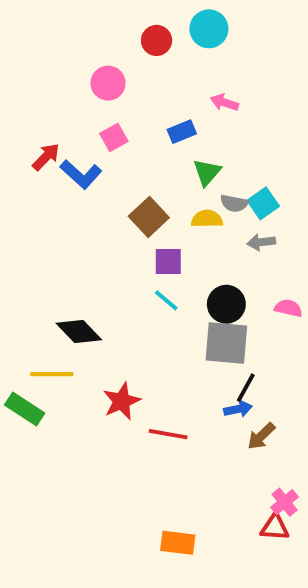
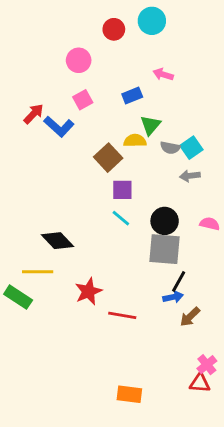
yellow semicircle: (207, 219) -> (135, 141), moved

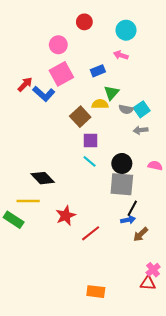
cyan circle: (152, 21) -> (126, 30), moved
pink square: (83, 100) -> (61, 74), size x1.6
red line: (122, 315) -> (91, 233), turned -48

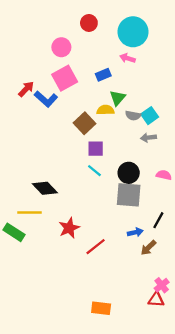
cyan circle: (126, 30) -> (133, 32), size x1.4
black line: (132, 208) -> (158, 220), moved

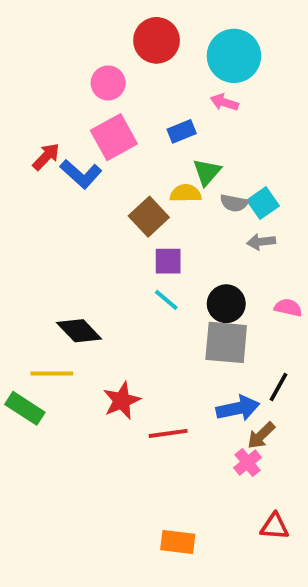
red circle: (89, 23) -> (157, 40), size x1.5
blue arrow: (135, 232) -> (238, 408), size x1.5
red line: (96, 247) -> (168, 433), turned 30
pink cross: (162, 285) -> (248, 463), moved

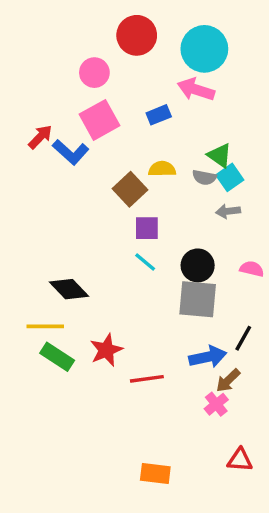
pink arrow: (224, 102) -> (196, 89), size x1.5
green triangle: (207, 172) -> (220, 155), moved, turned -36
green rectangle: (25, 408) -> (57, 357), moved

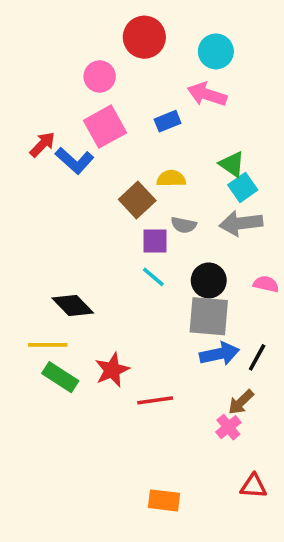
cyan circle: (204, 49) -> (216, 51), size x0.7
gray semicircle: (204, 177) -> (184, 225), moved
gray arrow: (228, 211) -> (241, 223), size x1.6
blue arrow: (208, 357) -> (219, 354), moved

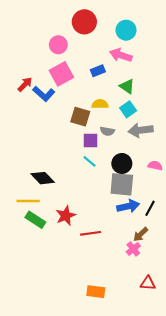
green triangle: (232, 164) -> (127, 86), moved
cyan square: (243, 187) -> (128, 109), moved
brown square: (137, 200) -> (80, 117), turned -30

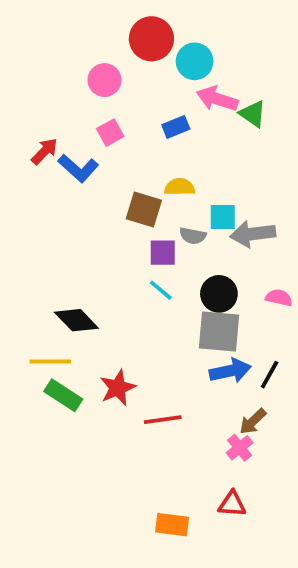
cyan circle: (126, 30) -> (195, 61), moved
pink square: (61, 74) -> (110, 133), size x0.6
green triangle: (127, 86) -> (253, 114), moved
cyan square: (128, 109) -> (223, 217), moved, turned 35
red triangle: (148, 283) -> (232, 504), moved

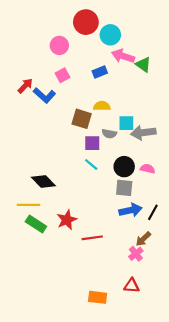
pink semicircle: (279, 298) -> (148, 169), moved
gray square: (219, 331) -> (124, 188), size x0.7

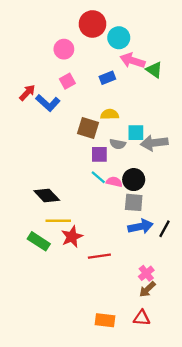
pink semicircle: (148, 169) -> (114, 182), moved
yellow line: (28, 205) -> (58, 221), moved
brown arrow: (143, 239) -> (147, 289), moved
red triangle: (132, 286) -> (142, 318), moved

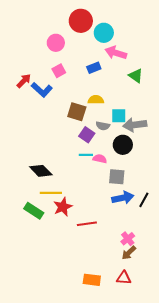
green triangle: (154, 70) -> (136, 76), moved
purple square: (99, 154) -> (87, 135), turned 35
cyan line: (98, 177) -> (86, 155), turned -40
black circle: (134, 180) -> (123, 145), moved

